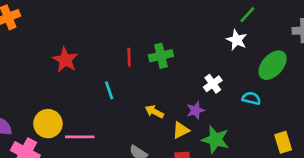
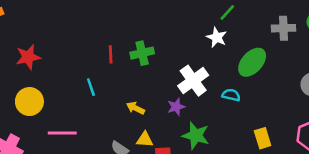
red star: (65, 60) -> (28, 57), moved, turned 30
white cross: (213, 84) -> (193, 81), size x1.6
yellow circle: (48, 124) -> (29, 102), moved
yellow triangle: (181, 130) -> (145, 140), moved, turned 30

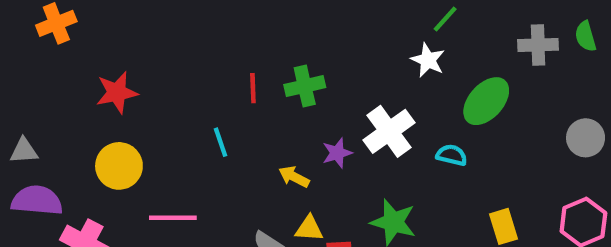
purple star: (176, 107) -> (337, 153), moved

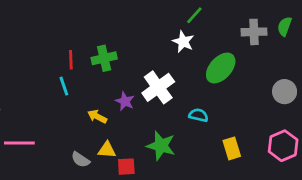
green semicircle: (586, 36) -> (285, 26), turned 36
cyan line: (221, 142) -> (64, 86), moved
purple star: (337, 153) -> (125, 101), turned -30
cyan semicircle: (452, 155) -> (198, 115), moved

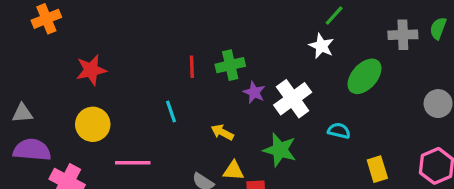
cyan line: (64, 86) -> (171, 112), moved
purple star: (125, 101) -> (254, 92), moved
green star: (161, 146) -> (280, 150), moved

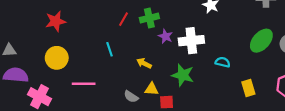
red line: (192, 67) -> (124, 19), turned 32
green ellipse: (365, 76) -> (261, 41), moved
white cross: (293, 99) -> (191, 41), turned 30

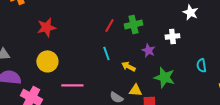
purple star: (166, 36) -> (148, 50), moved
white cross: (191, 41) -> (172, 36), moved, size x0.6
cyan line: (110, 49) -> (106, 53), moved
cyan semicircle: (223, 62) -> (201, 65), turned -112

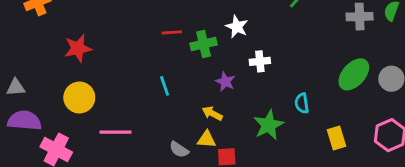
white star: (190, 12) -> (237, 27), moved
red line: (109, 25) -> (172, 32), moved, turned 56
yellow arrow: (128, 66) -> (212, 113), moved
green star: (164, 77) -> (269, 125), moved, turned 30

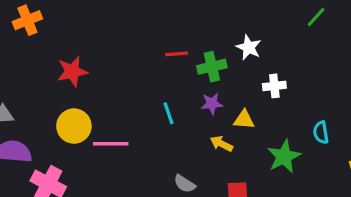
purple star: (225, 82) -> (212, 104), moved, turned -30
pink line: (115, 132) -> (111, 144), moved
yellow triangle: (206, 139) -> (244, 120), moved

